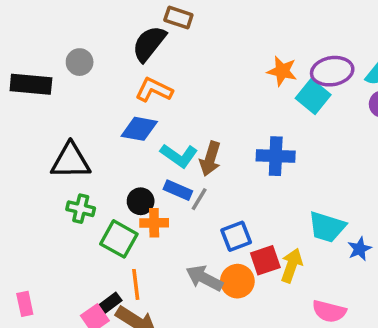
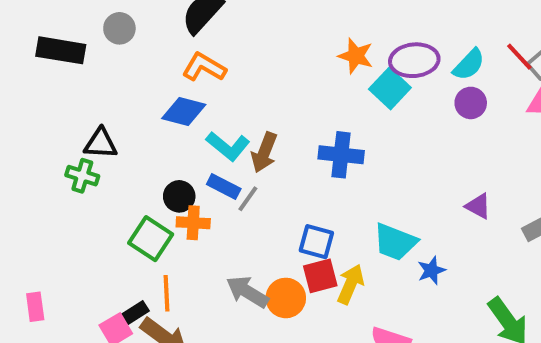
black triangle: (71, 161) -> (101, 143), size x0.7
green cross: (81, 209) -> (82, 176), moved
blue square: (236, 236) -> (316, 242), moved, turned 32

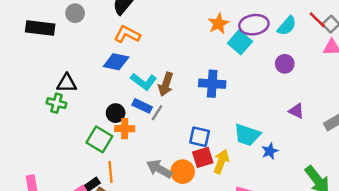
orange star: (356, 56) -> (218, 24), turned 30
purple circle: (471, 103) -> (285, 64), moved

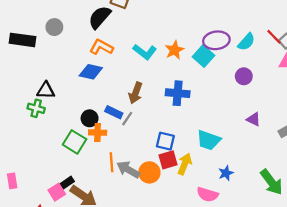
orange star: (218, 24) -> (175, 50), moved
cyan L-shape: (144, 81) -> (145, 52), moved
blue star: (270, 151) -> (226, 173), moved
orange line: (110, 172) -> (112, 162), moved

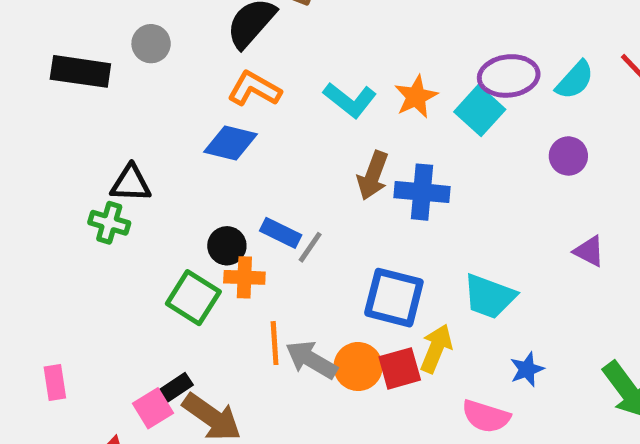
brown arrow: (136, 93) -> (373, 176), moved
blue square: (165, 141) -> (394, 298), size x1.4
red square: (168, 160) -> (400, 368), moved

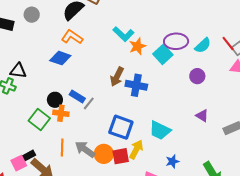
cyan L-shape: (350, 100) -> (123, 34), moved
orange line: (275, 343) -> (62, 148), moved

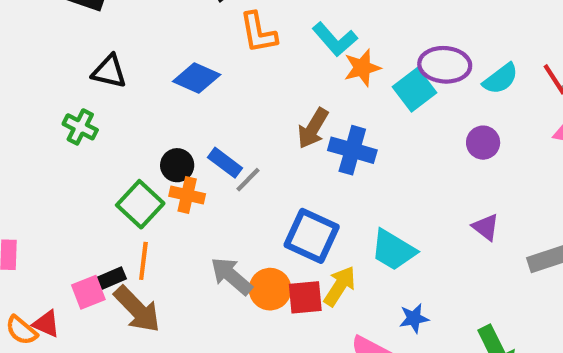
orange L-shape: (72, 37) -> (258, 33), moved, turned -140
black triangle: (18, 71) -> (109, 72), moved
orange line: (62, 148) -> (143, 261), moved

